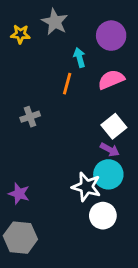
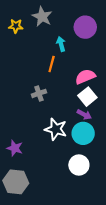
pink semicircle: (111, 80) -> (85, 77), moved
gray cross: (30, 117) -> (39, 93), moved
white star: (86, 187) -> (56, 129), moved

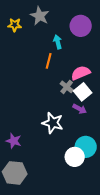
gray cross: (39, 93) -> (67, 87), moved, turned -32
cyan circle: (83, 133) -> (86, 147), moved

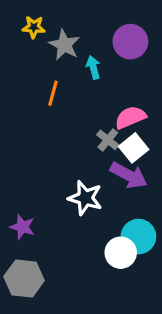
gray star: (40, 16) -> (64, 45), moved
yellow star: (15, 25) -> (34, 27), moved
orange line: (49, 61) -> (53, 93), moved
purple arrow: (80, 109) -> (129, 175), size x1.6

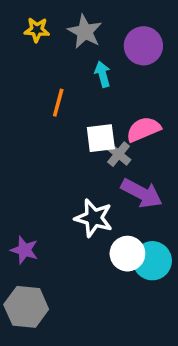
gray star: (64, 45) -> (85, 32), moved
white square: (134, 148) -> (101, 138), moved, turned 32
white circle: (121, 253) -> (127, 254), moved

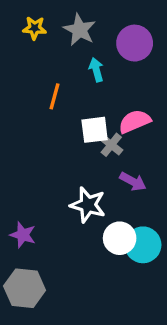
purple arrow: (142, 193) -> (133, 181), size x0.7

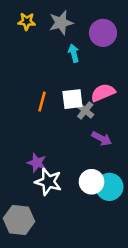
gray star: (80, 30) -> (61, 23), turned 30
orange line: (55, 96) -> (42, 102), moved
white star: (88, 205) -> (48, 182), moved
purple star: (23, 235) -> (37, 163), moved

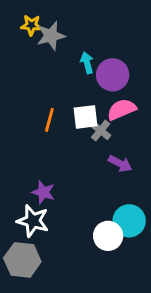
gray star: (61, 23) -> (51, 36), moved
purple circle: (103, 33) -> (113, 75), moved
white star: (48, 182) -> (33, 221), moved
white circle: (92, 182) -> (108, 236), moved

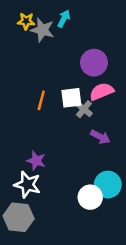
gray star: (51, 36) -> (42, 30), turned 30
cyan arrow: (87, 63) -> (64, 19), moved, turned 42

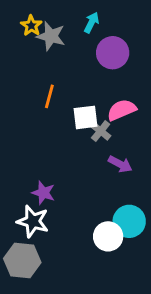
cyan arrow: (64, 19) -> (92, 23), moved
yellow star: (26, 21) -> (31, 26), turned 30
purple circle: (94, 63) -> (113, 53), moved
orange line: (41, 100) -> (49, 96), moved

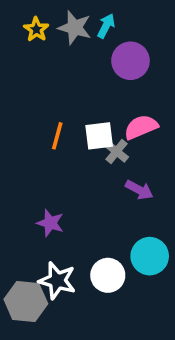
gray star: (51, 36) -> (75, 28), moved
orange line: (49, 96) -> (57, 136), moved
white star: (33, 221) -> (57, 281), moved
white circle: (108, 236) -> (108, 275), moved

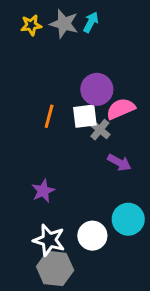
yellow star: (36, 29) -> (31, 25), turned 30
purple circle: (130, 61) -> (97, 89), moved
purple star: (50, 223) -> (43, 191), turned 30
gray hexagon: (26, 301) -> (55, 268), moved

